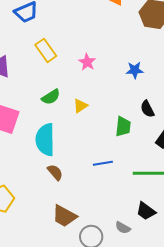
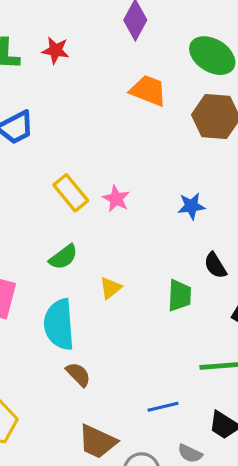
yellow rectangle: (46, 50) -> (71, 193), moved
yellow triangle: (80, 106) -> (111, 288), moved
blue line: (103, 163) -> (163, 407), moved

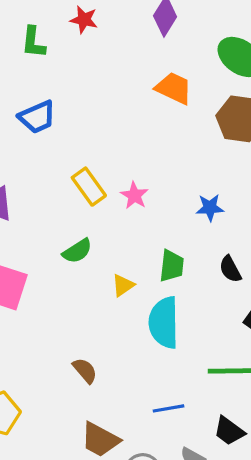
red star: (56, 50) -> (84, 20), moved
green trapezoid: (179, 295) -> (172, 266), moved
cyan semicircle: (59, 324) -> (164, 323), moved

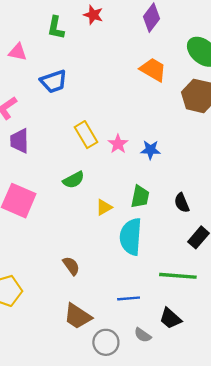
blue star: (210, 208) -> (150, 150), moved

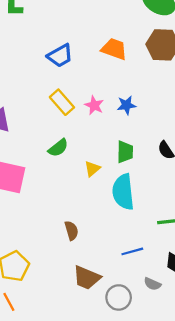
orange trapezoid: (153, 70) -> (114, 49), moved
blue trapezoid: (54, 81) -> (60, 56), moved
brown semicircle: (71, 266) -> (72, 231), turned 30

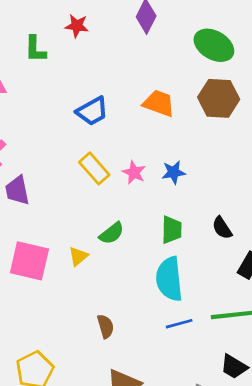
green semicircle: (58, 148) -> (112, 233), moved
yellow triangle: (92, 169) -> (78, 256), moved
blue line: (132, 251) -> (179, 324), moved

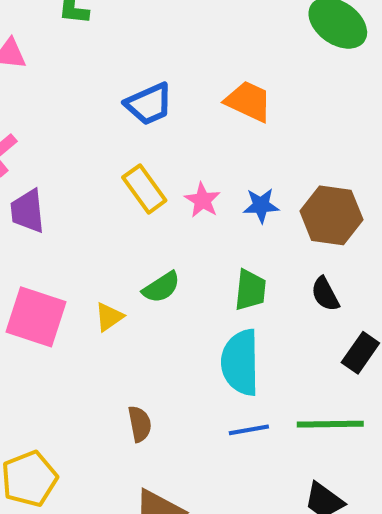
brown hexagon: (219, 98) -> (331, 215), moved

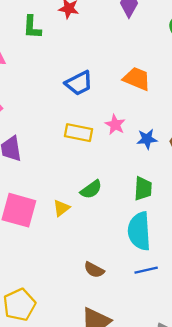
yellow rectangle: (144, 189) -> (78, 133), turned -40
pink star: (202, 200) -> (115, 125), moved
brown semicircle: (140, 424) -> (94, 270), moved, turned 132

